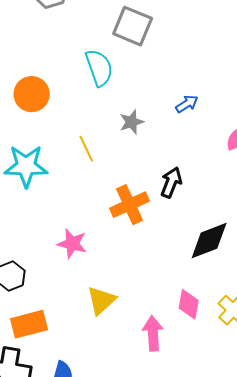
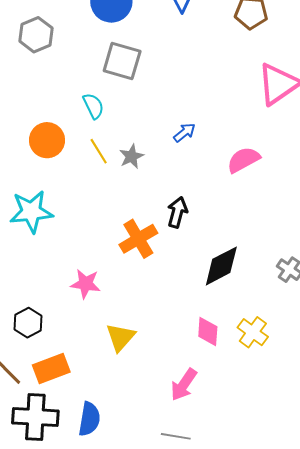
cyan semicircle: (99, 68) -> (93, 106), size x0.7
orange circle: (32, 94) -> (47, 140), moved
yellow line: (86, 149) -> (99, 151), moved
pink arrow: (153, 333) -> (184, 385), moved, turned -136

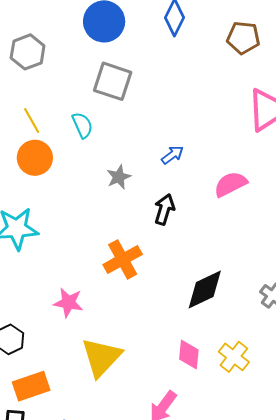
yellow line: (99, 151) -> (32, 120), moved
black arrow: (177, 212) -> (164, 209), moved
yellow triangle: (120, 337) -> (101, 357), size x1.4

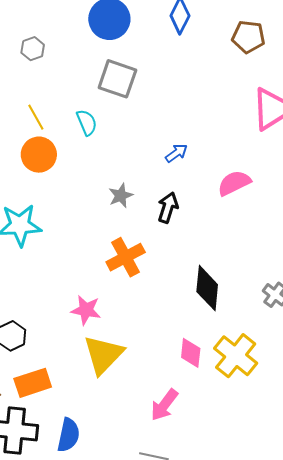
gray hexagon: (28, 52) -> (33, 49), size x0.7
gray star: (119, 177) -> (121, 196), moved
black diamond: (205, 290) -> (207, 288), turned -60
pink star: (68, 303) -> (86, 310), moved
yellow cross: (234, 357) -> (236, 356), size x1.4

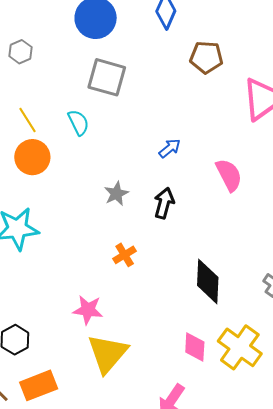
brown pentagon: (248, 37) -> (206, 57), moved
pink semicircle: (234, 183) -> (229, 175), turned 92
orange cross: (126, 257) -> (125, 255), size x0.6

